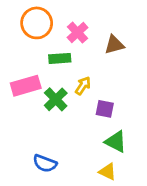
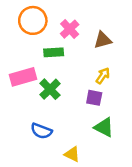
yellow arrow: (83, 86) -> (103, 76), moved
blue semicircle: (45, 163) -> (41, 131), moved
yellow triangle: (108, 172) -> (72, 154), moved

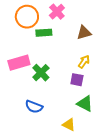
pink cross: (70, 29) -> (57, 12), moved
green rectangle: (54, 52) -> (44, 33), moved
yellow triangle: (72, 154) -> (69, 125), moved

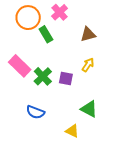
green rectangle: (44, 33) -> (46, 34), turned 63
pink rectangle: (19, 63) -> (20, 66), turned 60
purple square: (77, 80) -> (66, 78), moved

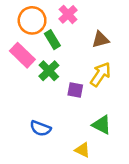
yellow arrow: (88, 65) -> (100, 74), size x1.5
pink rectangle: (20, 66) -> (22, 55), moved
green cross: (43, 76) -> (49, 71), moved

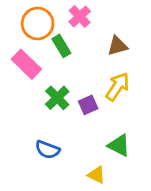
green cross: (49, 71) -> (57, 98), moved
purple square: (75, 90) -> (88, 105), turned -35

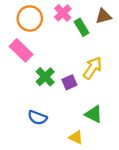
green rectangle: (61, 46) -> (81, 27), moved
brown triangle: (117, 46) -> (104, 16), moved

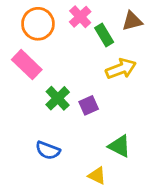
yellow arrow: (92, 68) -> (121, 69), moved, turned 35

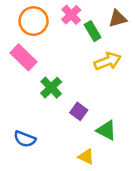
purple square: (89, 105) -> (79, 111), moved, turned -30
blue semicircle: (48, 150) -> (25, 139), moved

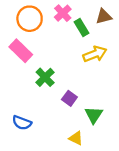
green triangle: (106, 130) -> (94, 115), turned 36

